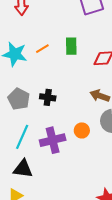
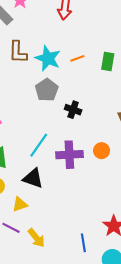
gray pentagon: (19, 99) -> (47, 90), moved

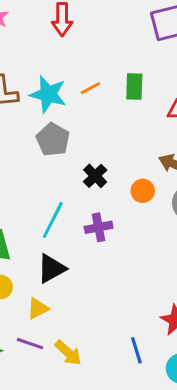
black cross: (73, 110) -> (95, 176), moved, turned 35
orange circle: (102, 151) -> (143, 191), moved
purple cross: (69, 155) -> (99, 227), size x0.7
black triangle: (33, 178) -> (52, 268), turned -40

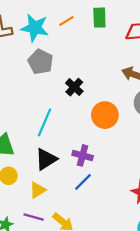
orange circle: (143, 191) -> (105, 115), moved, size x1.5
purple cross: (99, 227) -> (83, 155), moved, turned 30
blue line: (136, 350) -> (83, 182), moved, turned 66

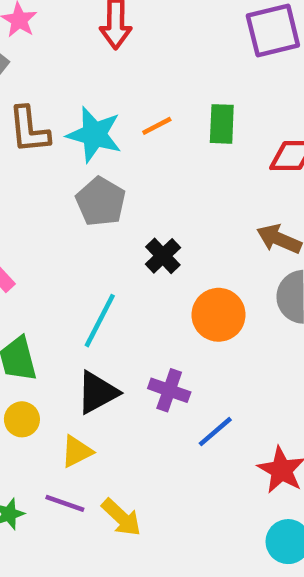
blue line: (83, 182) -> (215, 432), moved

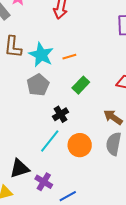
green rectangle: (222, 124) -> (81, 85), moved, turned 30
cyan line: (100, 321) -> (50, 141), moved
purple cross: (169, 390) -> (44, 182), moved

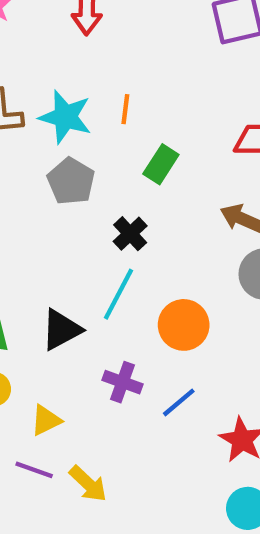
orange line: (69, 57) -> (125, 109), turned -56
orange circle: (80, 145) -> (184, 325), moved
black triangle: (20, 168) -> (61, 330), moved

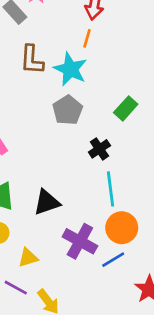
orange line: (125, 109) -> (87, 38), moved
cyan line: (119, 294) -> (110, 189), moved, turned -44
orange circle: (184, 325) -> (122, 228), moved
purple cross: (123, 382) -> (80, 241), size x1.4

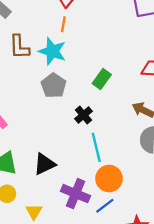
yellow triangle: (28, 258) -> (34, 212), turned -36

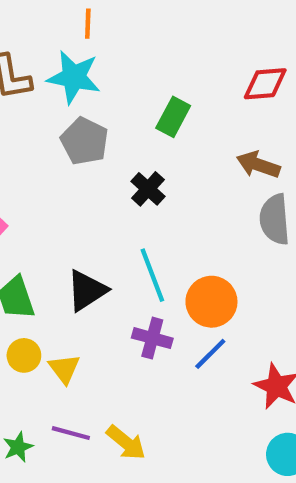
cyan line: (96, 147) -> (152, 275), moved
purple cross: (75, 194) -> (152, 338), size x0.7
yellow triangle: (34, 212) -> (64, 369), moved

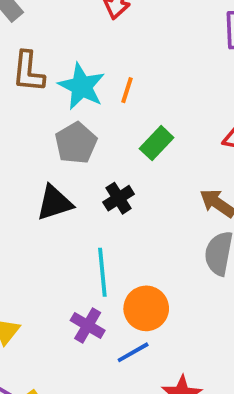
orange line: (88, 24) -> (127, 90), moved
black triangle: (87, 291) -> (54, 203), moved

